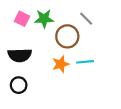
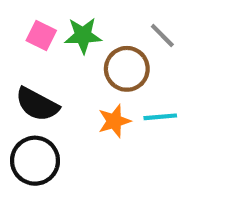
black semicircle: (20, 55) -> (37, 104), turned 30
black circle: (19, 85) -> (35, 161), size x1.5

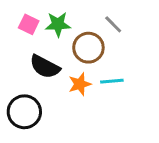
black semicircle: (37, 104) -> (45, 67), moved

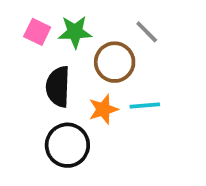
black semicircle: (45, 67) -> (58, 87), turned 64
black circle: (24, 112) -> (67, 145), moved

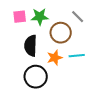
pink square: (37, 32) -> (20, 17), turned -32

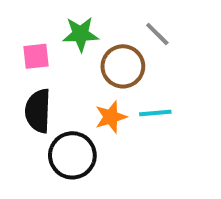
pink square: (20, 17) -> (36, 56), moved
black semicircle: (31, 46) -> (38, 111), moved

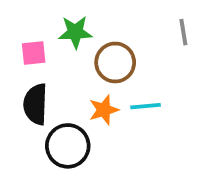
gray line: (157, 34) -> (183, 32), moved, turned 36

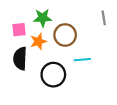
orange star: (104, 110) -> (38, 41), moved
black circle: (68, 146) -> (53, 75), moved

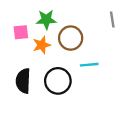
black semicircle: (20, 59) -> (23, 81), moved

